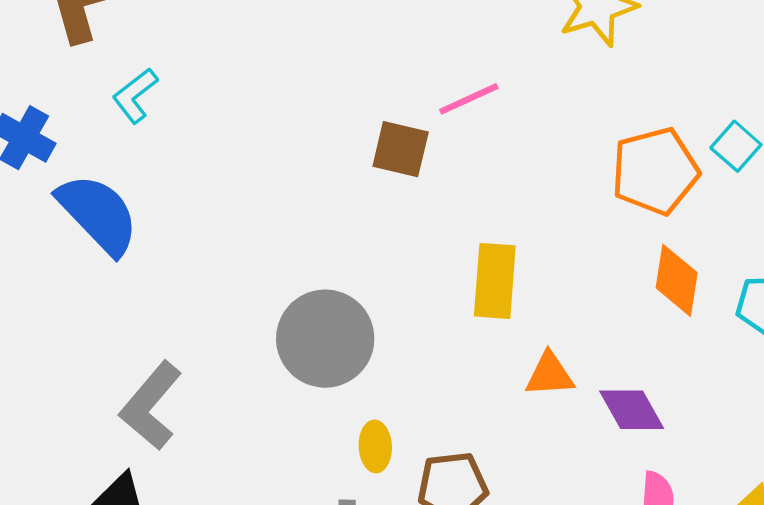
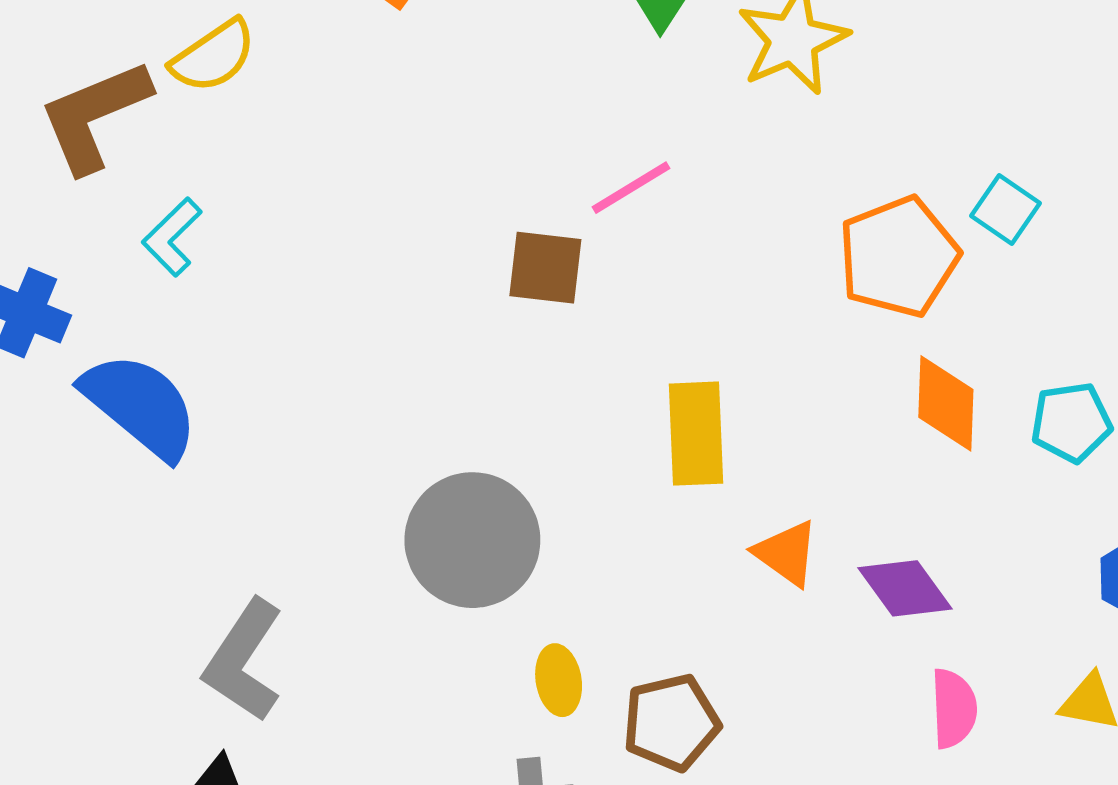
orange triangle: (550, 375) -> (787, 553), turned 46

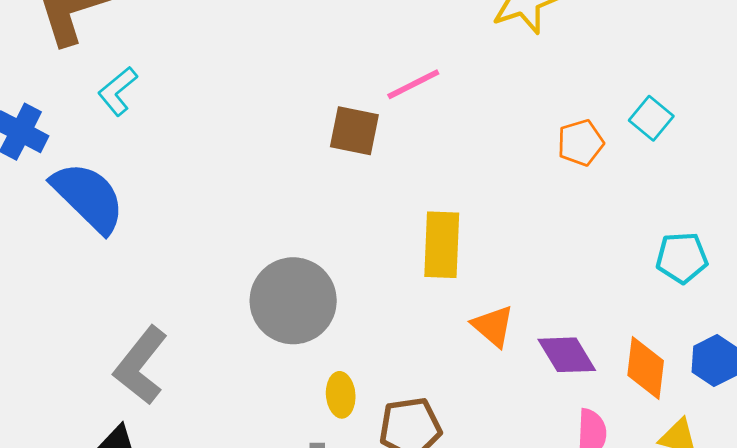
orange pentagon: (899, 257) -> (580, 143), size x0.6
orange diamond: (946, 403) -> (646, 368), moved

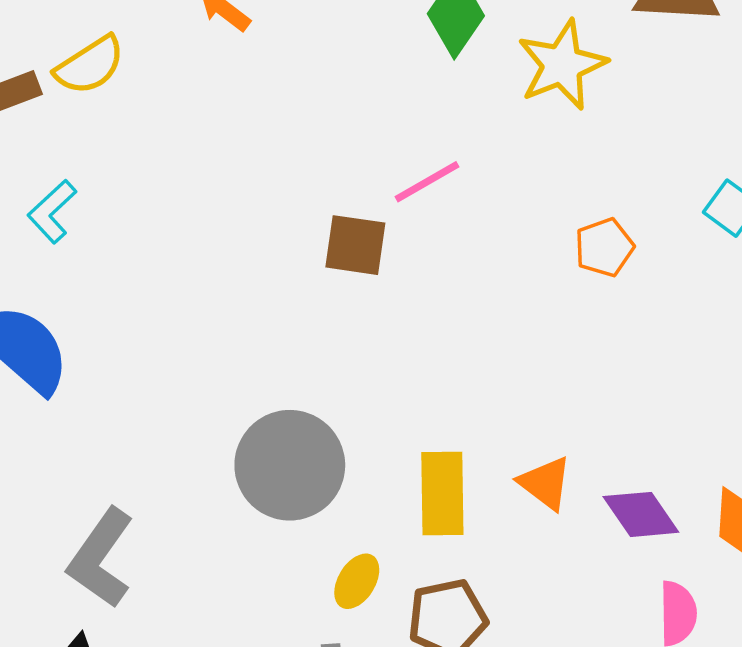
orange pentagon: (580, 143) -> (604, 247), moved
yellow rectangle: (442, 245) -> (442, 494), moved
yellow ellipse: (341, 395) -> (357, 581), turned 39

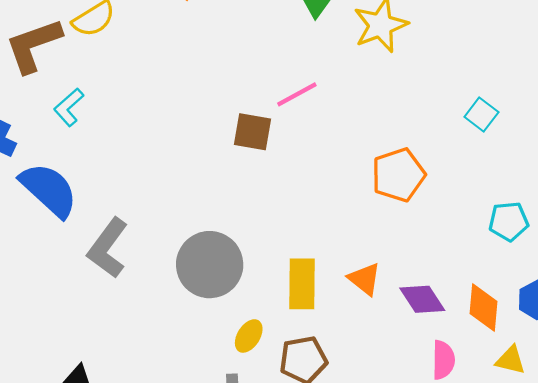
orange pentagon: (604, 247) -> (398, 175), moved, size x1.5
gray L-shape: (101, 558) -> (108, 248), moved

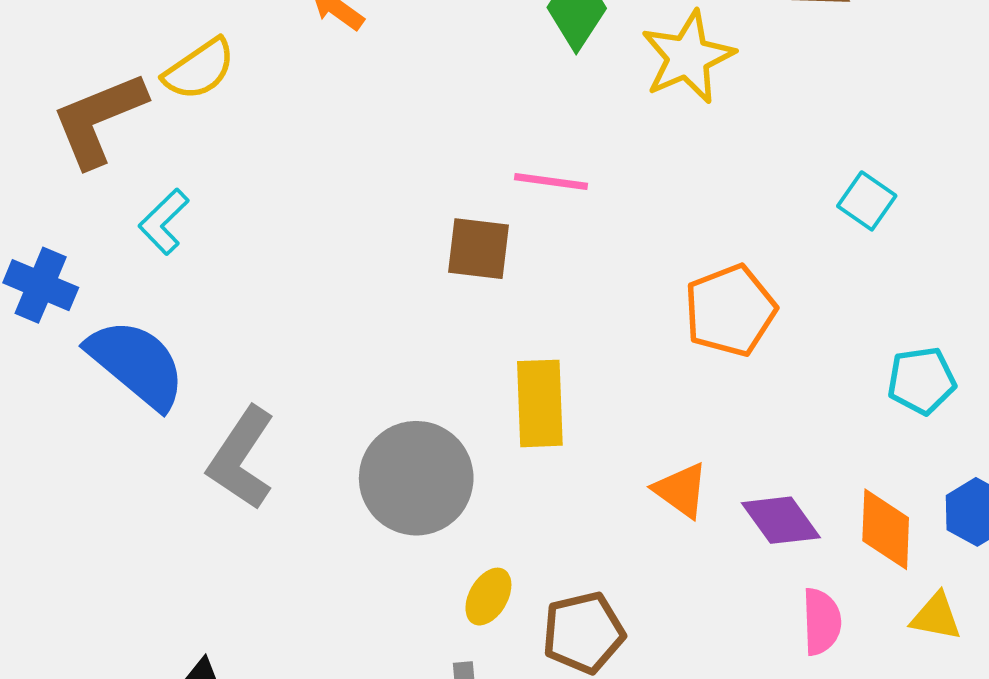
pink line: (297, 94) -> (551, 181), turned 39
yellow rectangle: (302, 284) -> (540, 403), moved

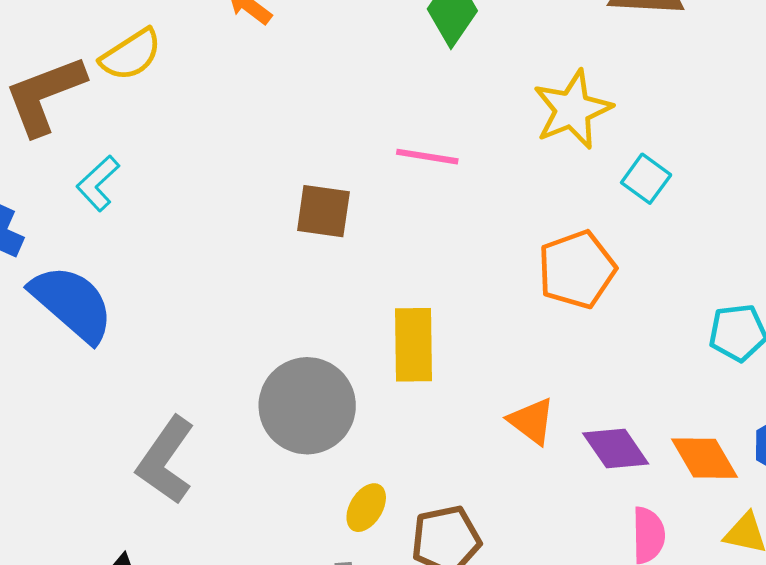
yellow star: (688, 57) -> (573, 110), moved
cyan square: (867, 201) -> (646, 179), moved
brown square: (478, 249) -> (323, 211), moved
gray L-shape: (241, 458) -> (166, 460), moved
orange diamond: (886, 529) -> (705, 458), turned -34

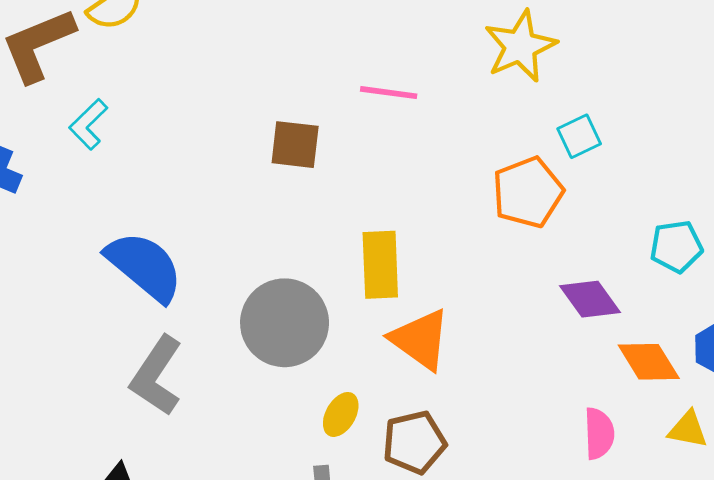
cyan square: (646, 179) -> (579, 136), moved, turned 30
blue semicircle: (72, 303) -> (144, 266), moved
orange triangle: (532, 421) -> (420, 339), moved, size x1.4
purple diamond: (616, 448) -> (590, 299), moved

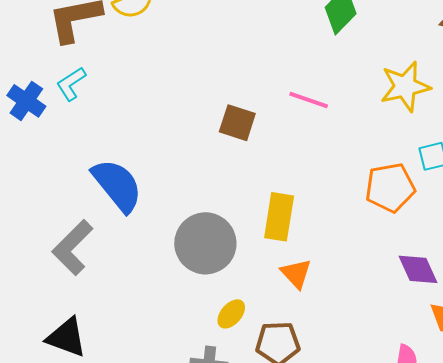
cyan L-shape: (88, 124) -> (71, 84), moved
orange triangle: (420, 339) -> (296, 274), size x0.7
gray L-shape: (157, 376) -> (73, 248), moved

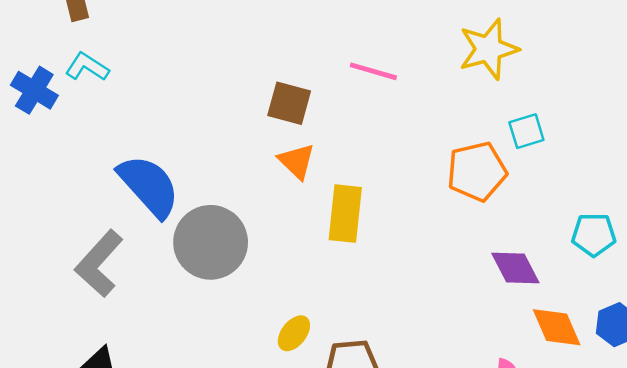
cyan L-shape: (71, 84) -> (87, 67), turned 69
gray circle: (205, 243) -> (211, 242), moved
orange triangle: (296, 274) -> (297, 161), moved

